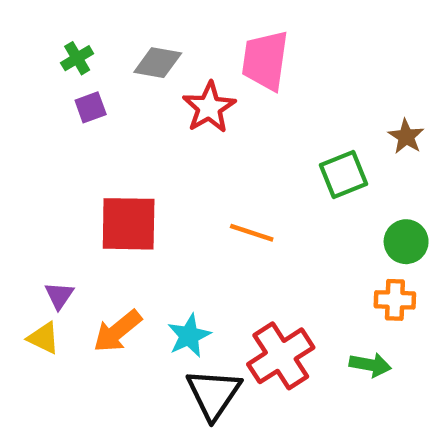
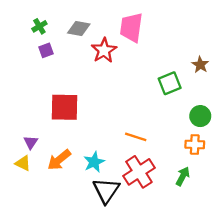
orange line: (252, 233) -> (136, 137), moved
green arrow: (370, 365) -> (183, 176), turned -72

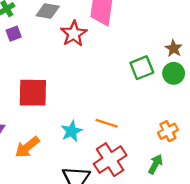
green circle: (200, 116) -> (174, 73), moved
orange cross: (195, 145) -> (168, 131), turned -30
cyan star: (94, 162) -> (71, 131), moved

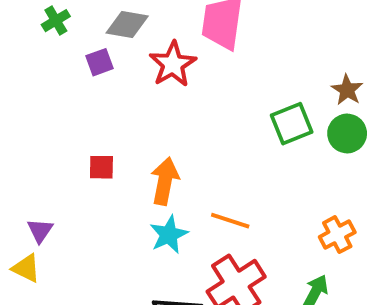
purple square: (14, 34) -> (99, 62), moved
red square: (33, 93) -> (101, 167), size x0.5
orange arrow: (27, 147) -> (165, 181), moved, turned 140

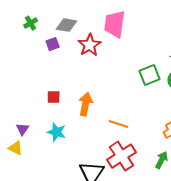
cyan star: (169, 235) -> (57, 132), moved, turned -30

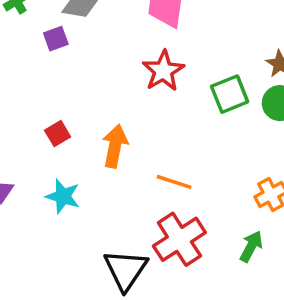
red star: (90, 45) -> (163, 71), moved
red square: (54, 97) -> (58, 134), turned -32

